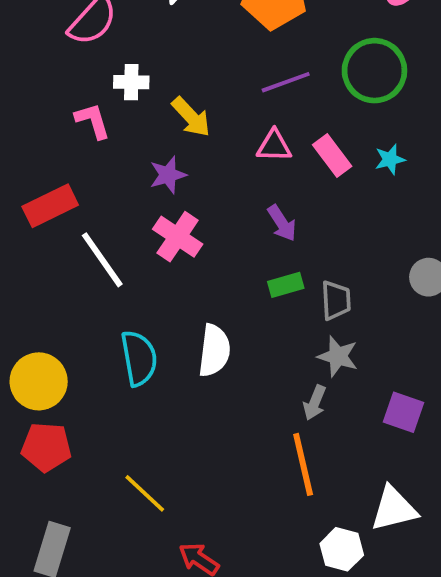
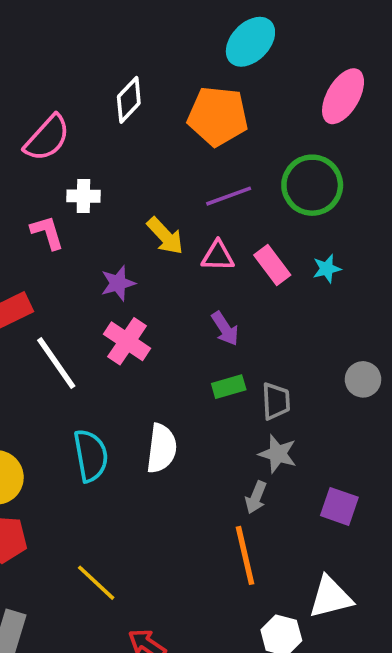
yellow arrow: (191, 117) -> (165, 236), moved

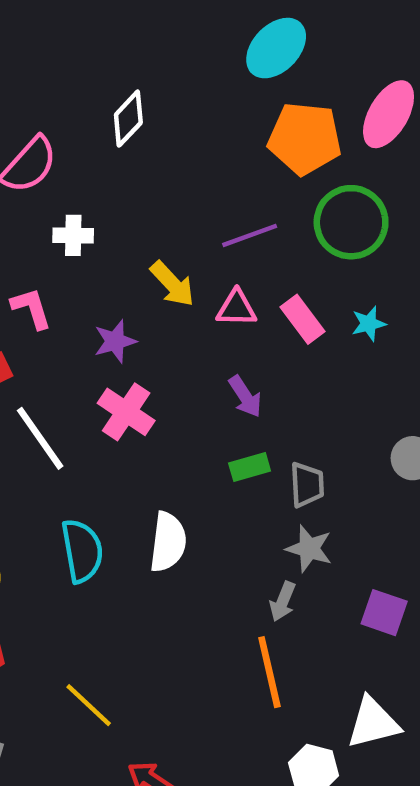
orange pentagon: (218, 116) -> (305, 138), moved
pink L-shape: (47, 232) -> (31, 308), moved

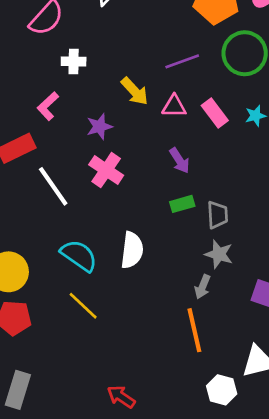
pink L-shape: (31, 308) -> (48, 106), turned -116
cyan semicircle: (82, 551) -> (79, 256), turned -45
yellow line: (89, 705) -> (83, 306), moved

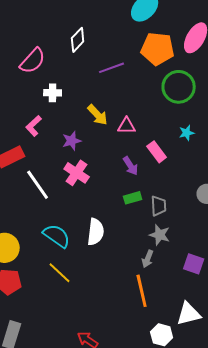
purple line: (182, 61) -> (112, 68), moved
pink rectangle: (215, 113) -> (157, 152), moved

